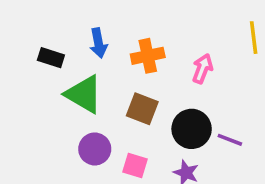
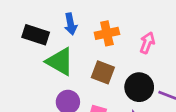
black rectangle: (51, 58) -> (36, 35), size x1.4

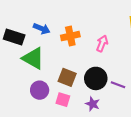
blue arrow: (71, 24) -> (42, 29), turned -56
brown square: (103, 72) -> (67, 77), moved

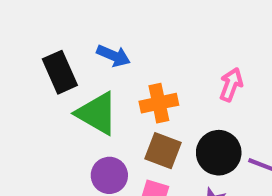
orange cross: (70, 36) -> (159, 103), moved
black rectangle: (14, 37) -> (60, 72), turned 48

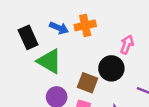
orange cross: (159, 103) -> (85, 25), moved
black circle: (219, 153) -> (111, 68), moved

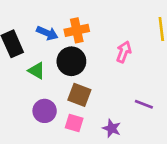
green triangle: (49, 61) -> (37, 71), size x0.6
black circle: (111, 68) -> (71, 61), moved

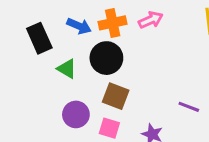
pink arrow: (124, 52) -> (151, 20), moved, turned 45

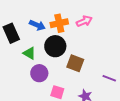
brown square: (116, 96) -> (75, 63), moved
purple circle: (76, 114) -> (39, 73), moved

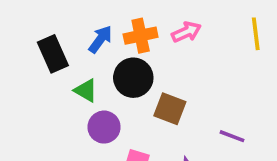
blue arrow: (37, 25) -> (100, 39), turned -77

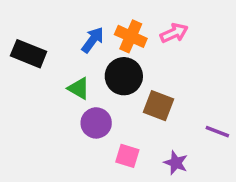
orange cross: (141, 36) -> (131, 36), turned 36
black rectangle: (53, 54) -> (29, 54), moved, turned -44

